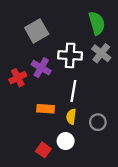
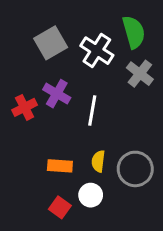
white cross: (70, 55) -> (97, 51), moved, turned 30
white line: (73, 91) -> (92, 111), moved
orange rectangle: (46, 109) -> (60, 166), moved
gray circle: (98, 122) -> (135, 169), size x1.5

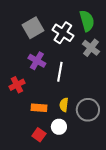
red cross: (25, 107) -> (17, 85), moved

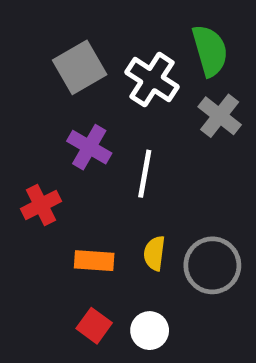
white circle: (59, 127) -> (150, 331), moved

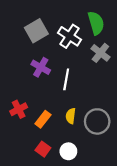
red cross: (41, 205) -> (19, 109), moved
orange rectangle: (94, 261) -> (43, 119), turned -56

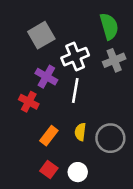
white cross: (70, 36) -> (75, 57), moved, turned 35
gray cross: (100, 53) -> (114, 60), turned 30
red cross: (19, 109) -> (29, 102), moved, turned -35

